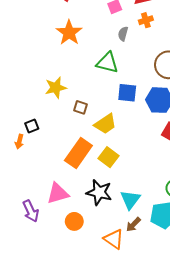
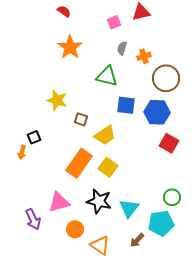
orange cross: (146, 20) -> (144, 56), moved
yellow star: (56, 88) -> (57, 100), turned 30
brown arrow: (133, 225) -> (137, 240), moved
orange triangle: (114, 239) -> (100, 245), moved

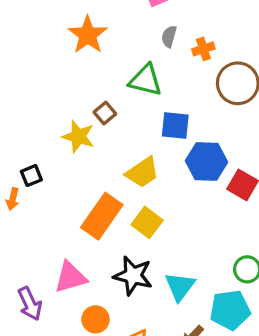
yellow star: (57, 100) -> (78, 136), moved
blue hexagon: (157, 112) -> (207, 161), moved
brown square: (81, 119) -> (105, 113), moved, turned 32

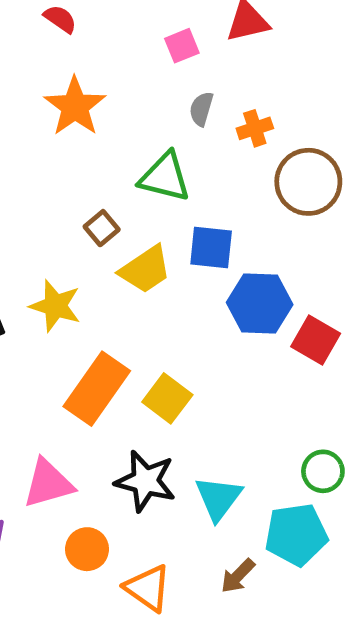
yellow star: (78, 136) -> (55, 306), moved
yellow trapezoid: (142, 172) -> (145, 269), moved

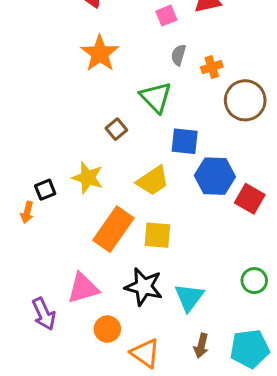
green triangle: (165, 177) -> (156, 97), turned 32
yellow trapezoid: (145, 269) -> (153, 181), moved
yellow square: (167, 398) -> (157, 235), turned -32
cyan pentagon: (296, 535) -> (250, 349), moved
brown arrow: (238, 576) -> (201, 346), turned -30

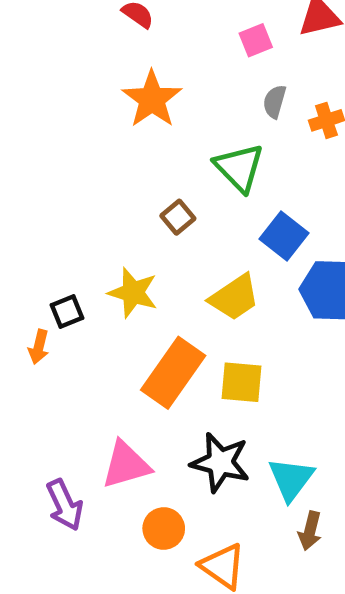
blue square: (185, 141) -> (284, 236), turned 32
brown arrow: (201, 346) -> (310, 531), moved

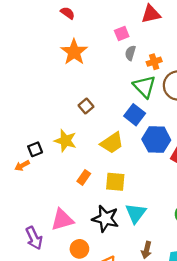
pink square: (256, 40) -> (122, 34), moved
green triangle: (239, 168) -> (144, 87), moved
orange arrow: (39, 347) -> (22, 166), turned 48
orange rectangle: (173, 373) -> (84, 177), size x0.5
cyan triangle: (291, 479) -> (136, 213), moved

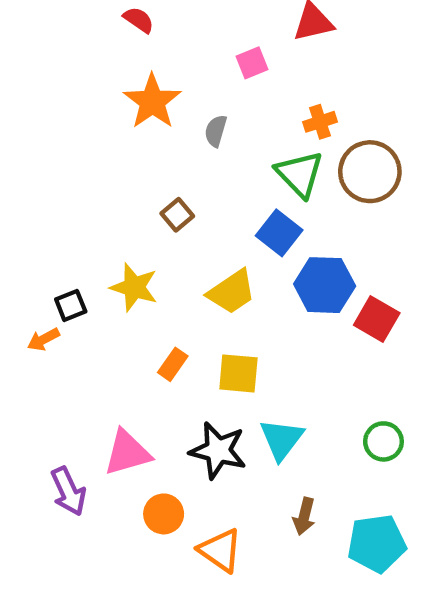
gray semicircle: (130, 53) -> (216, 131), moved

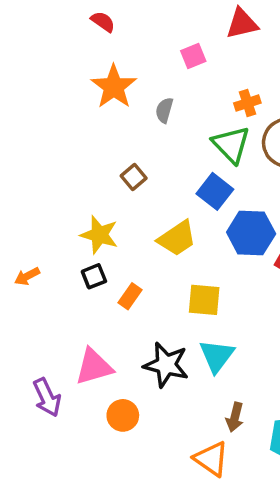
black square: (71, 305) -> (94, 276), moved
yellow square: (238, 373) -> (204, 300), moved
orange triangle: (220, 550) -> (211, 459), moved

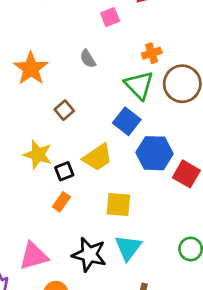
orange star: (114, 87) -> (31, 68), moved
gray semicircle: (164, 110) -> (88, 59), turned -48
black square: (94, 276) -> (64, 171), moved

